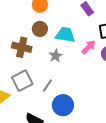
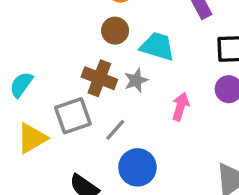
brown cross: (22, 47) -> (99, 78), moved
pink arrow: (89, 47) -> (181, 107), moved, turned -35

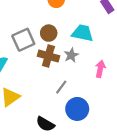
brown circle: (115, 31) -> (49, 33), moved
gray square: (73, 116) -> (23, 40), moved

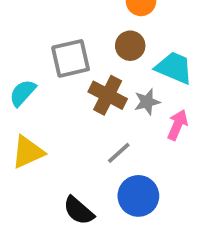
brown circle: (49, 33) -> (130, 46), moved
pink arrow: (100, 69) -> (178, 125), moved

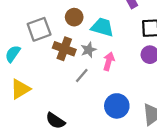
gray line: (119, 153) -> (82, 75), moved
blue circle: (138, 196) -> (117, 106), moved

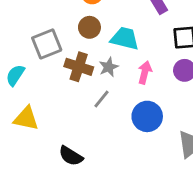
pink arrow: (109, 61) -> (145, 72), moved
yellow triangle: (20, 89) -> (26, 118), turned 45
blue circle: (117, 106) -> (147, 116), moved

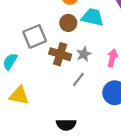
cyan trapezoid: (125, 39) -> (93, 17), moved
black semicircle: (71, 156) -> (66, 125), moved, turned -30

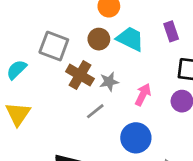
gray square: (35, 36) -> (54, 46), turned 30
yellow triangle: (19, 95) -> (18, 114), turned 40

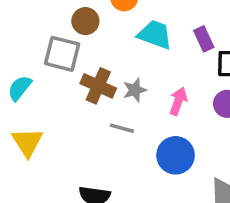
purple rectangle: (171, 31) -> (204, 39), moved
brown circle: (99, 39) -> (85, 21), moved
gray line: (95, 111) -> (122, 128), turned 60

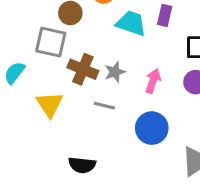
purple rectangle: (204, 39) -> (165, 15), moved, turned 40
yellow triangle: (27, 142) -> (50, 104), moved

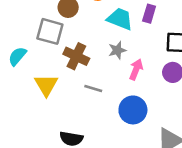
gray star: (115, 72) -> (117, 50), moved

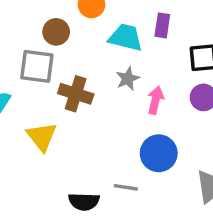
gray line: (93, 88) -> (126, 187), moved

